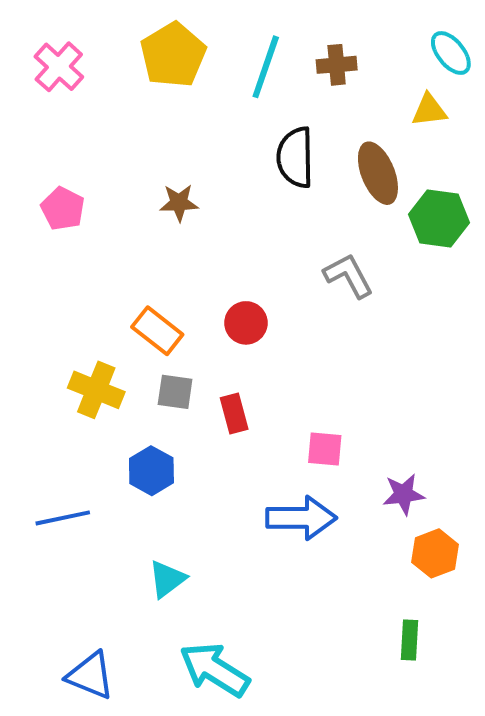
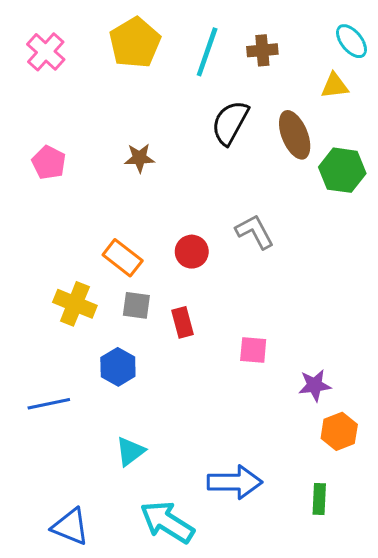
black semicircle: (295, 157) -> (230, 123), turned 30
gray L-shape: (348, 276) -> (255, 232), moved
blue arrow: (301, 518) -> (235, 482), moved

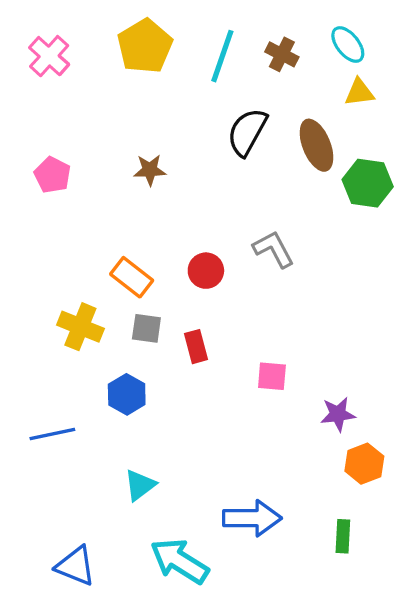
cyan ellipse: (352, 41) -> (348, 45), moved
brown cross: (262, 50) -> (282, 54), turned 32

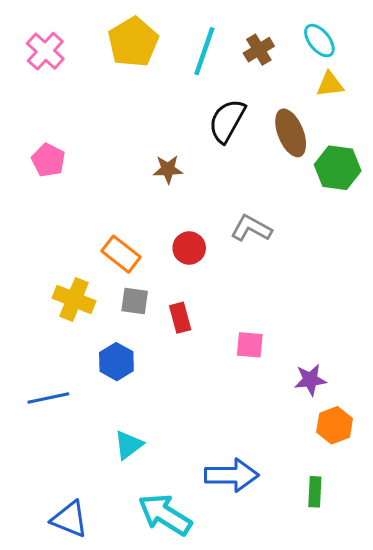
brown cross: (282, 54) -> (259, 50), turned 32
brown star: (150, 170) -> (168, 169), moved
gray L-shape: (274, 249) -> (251, 228), turned -33

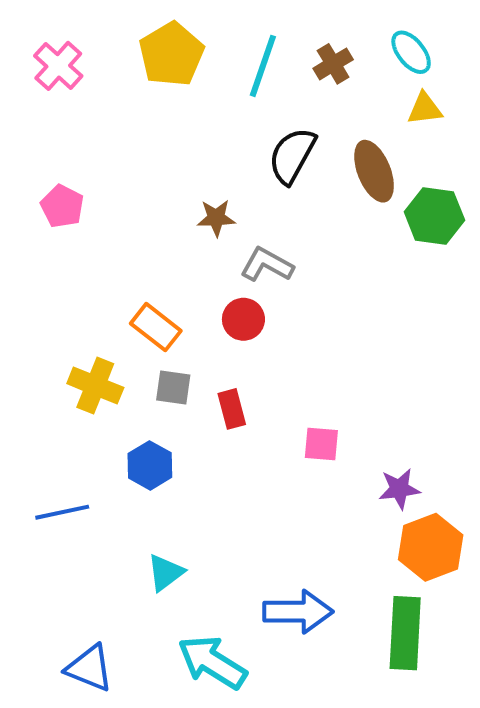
gray L-shape: (251, 228) -> (267, 265), moved
orange hexagon: (335, 425) -> (431, 547), size x1.4
green rectangle: (315, 492) -> (405, 633), size x1.8

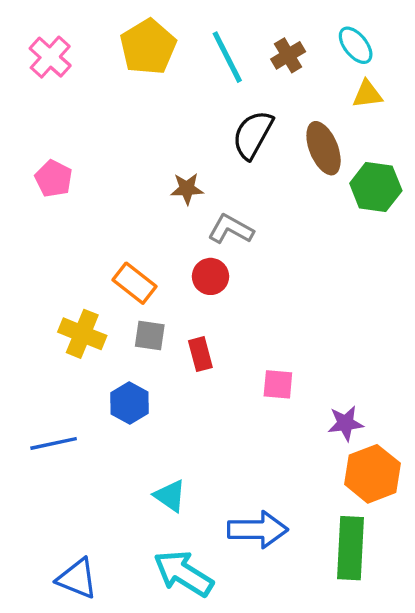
cyan line: (263, 66) -> (227, 57), turned -46
cyan triangle: (165, 573) -> (170, 496), moved, turned -48

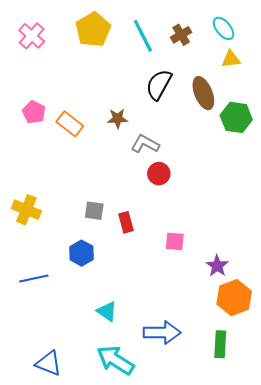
red circle: (210, 276) -> (159, 174), moved
orange rectangle: (135, 283) -> (70, 124), moved
yellow cross: (82, 334) -> (26, 210), moved
purple star: (345, 423) -> (217, 266), turned -30
green rectangle: (351, 548) -> (220, 344), size x0.7

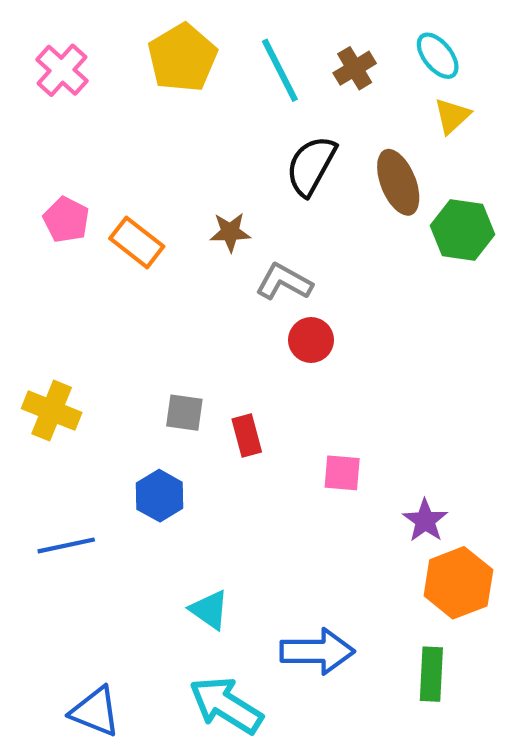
yellow triangle: (231, 59) -> (452, 116), turned -36

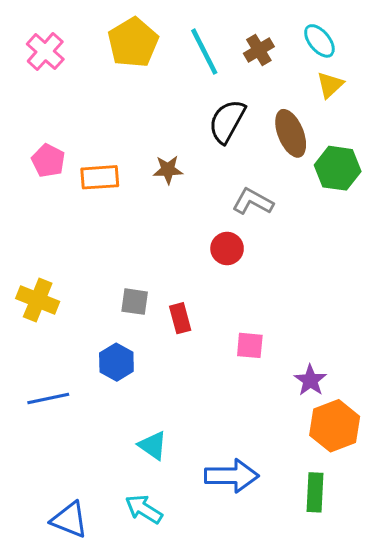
orange rectangle: (137, 242) -> (100, 177), turned -42
gray L-shape: (284, 282) -> (253, 202), moved
cyan arrow: (226, 705) -> (144, 509), moved, size x0.7

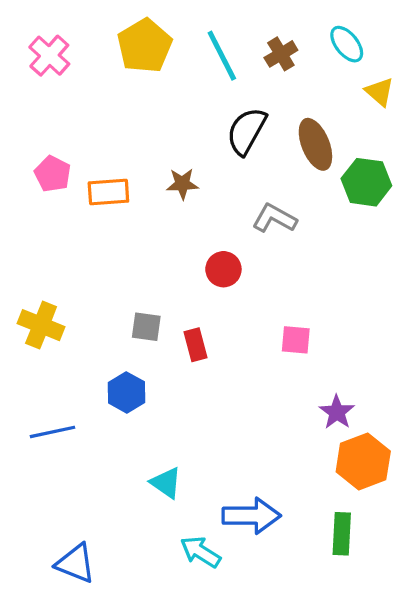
yellow triangle: (330, 85) -> (380, 92), moved, turned -36
red circle: (227, 248) -> (223, 269), moved
pink square: (250, 345) -> (296, 340), moved
cyan arrow: (144, 509) -> (200, 552), moved

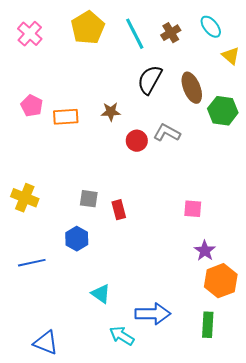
red circle: (223, 269) -> (137, 141), moved
pink square: (296, 340) -> (193, 209), moved

